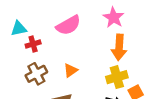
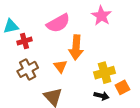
orange arrow: (119, 47) -> (76, 47), moved
orange triangle: (71, 70) -> (60, 66), turned -32

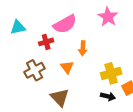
red cross: (24, 41) -> (46, 42), moved
orange arrow: (76, 47) -> (83, 48), size x0.6

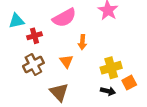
red cross: (46, 42) -> (34, 36), moved

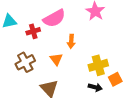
red cross: (34, 36) -> (33, 31), moved

